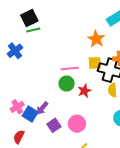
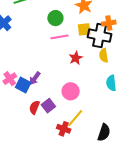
green circle: (67, 84) -> (55, 18), moved
purple square: (54, 125) -> (48, 106), moved
red semicircle: (19, 137) -> (34, 107), moved

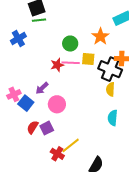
yellow square: (84, 29) -> (88, 59), moved
red star: (76, 58) -> (57, 65), moved
purple arrow: (35, 78) -> (42, 88), moved
pink circle: (71, 91) -> (57, 104), moved

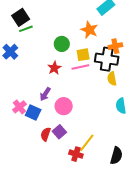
pink line: (71, 63) -> (80, 67), moved

